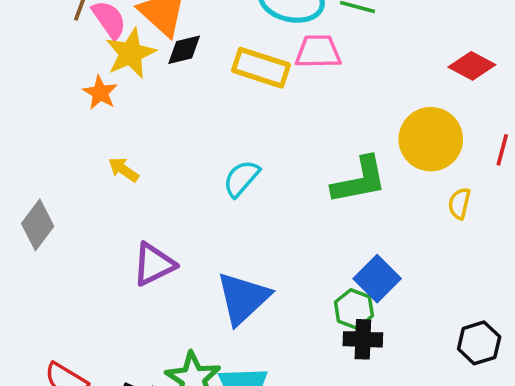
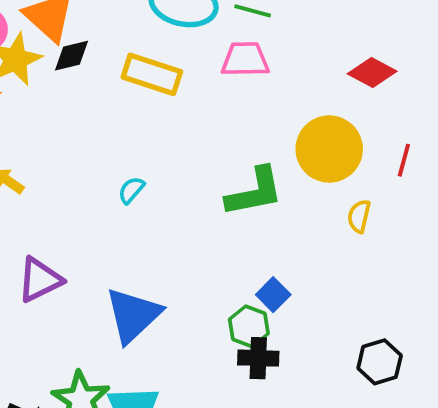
pink trapezoid: (318, 52) -> (245, 59), moved
cyan semicircle: (241, 178) -> (131, 190), size x0.7
blue square: (377, 279) -> (273, 295), size x0.7

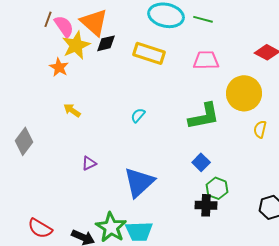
pink trapezoid: (245, 59) -> (206, 60), moved
purple triangle: (40, 280) -> (89, 163), size x0.6
blue square: (273, 295) -> (201, 162), moved
green hexagon: (249, 326) -> (217, 188), moved

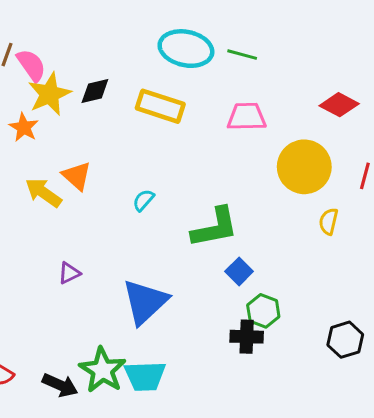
orange triangle: (94, 22) -> (77, 176), moved, size x0.7
yellow arrow: (72, 110) -> (43, 193), size x1.4
green L-shape: (204, 116) -> (215, 227), moved

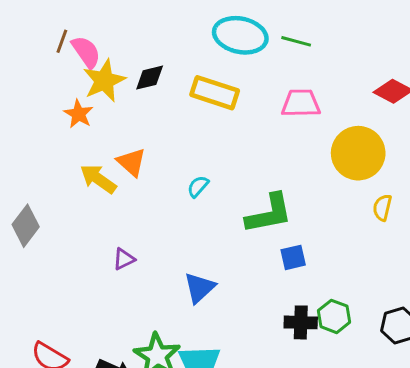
blue square: (239, 271) -> (293, 257), turned 32
blue triangle: (145, 302) -> (199, 288), size x0.7
green hexagon: (263, 311) -> (334, 316), moved

